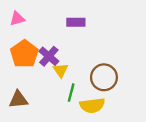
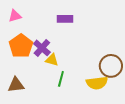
yellow triangle: (61, 70) -> (52, 60), turned -40
brown circle: (104, 77) -> (111, 66), moved
yellow semicircle: (92, 105) -> (97, 83), moved

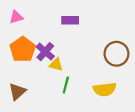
brown circle: (111, 66) -> (116, 54), moved
brown triangle: (16, 85) -> (17, 92), turned -36

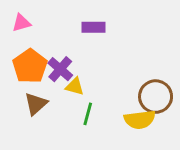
brown circle: (116, 54) -> (156, 97), moved
brown triangle: (17, 92) -> (36, 104), moved

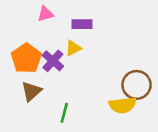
pink triangle: (21, 23) -> (45, 14), moved
yellow triangle: (75, 86) -> (73, 48), moved, turned -42
green line: (88, 114) -> (64, 113), moved

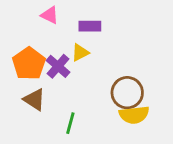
pink triangle: (45, 14) -> (50, 15), turned 42
brown circle: (137, 85) -> (127, 93), moved
brown triangle: (31, 91) -> (34, 100), turned -45

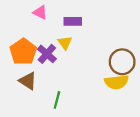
yellow triangle: (80, 53) -> (65, 43), turned -40
brown circle: (127, 93) -> (122, 62), moved
yellow semicircle: (134, 115) -> (117, 82), moved

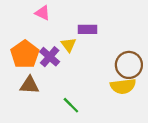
purple rectangle: (73, 21) -> (88, 29), moved
brown triangle: (28, 81) -> (30, 85), turned -30
green line: (57, 100) -> (71, 105), moved, turned -60

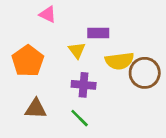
purple cross: (50, 57) -> (84, 85), moved, turned -36
brown triangle: (30, 85) -> (36, 109), moved
yellow semicircle: (123, 86) -> (119, 61), moved

